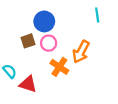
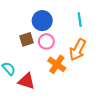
cyan line: (97, 15) -> (80, 20), moved

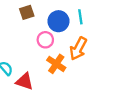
blue circle: (42, 21) -> (58, 21), moved
brown square: (27, 39) -> (27, 12), moved

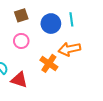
pink circle: (45, 40) -> (21, 41), moved
orange arrow: (78, 49) -> (69, 49), turned 50

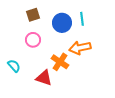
red triangle: (19, 80) -> (44, 78), moved

